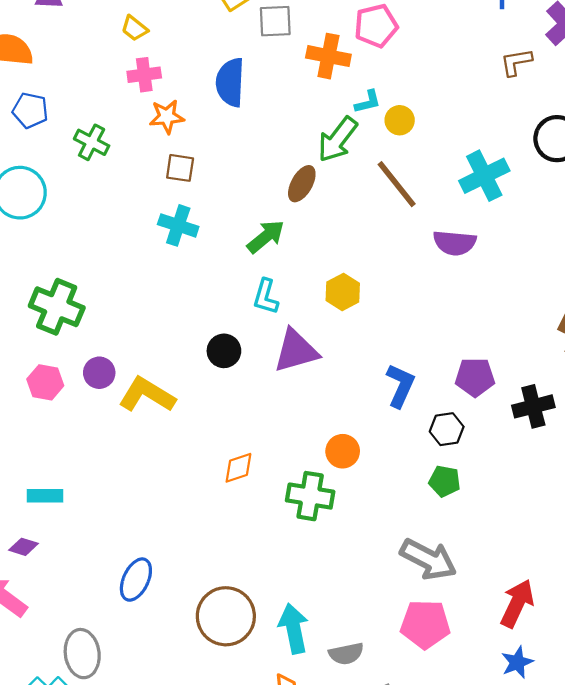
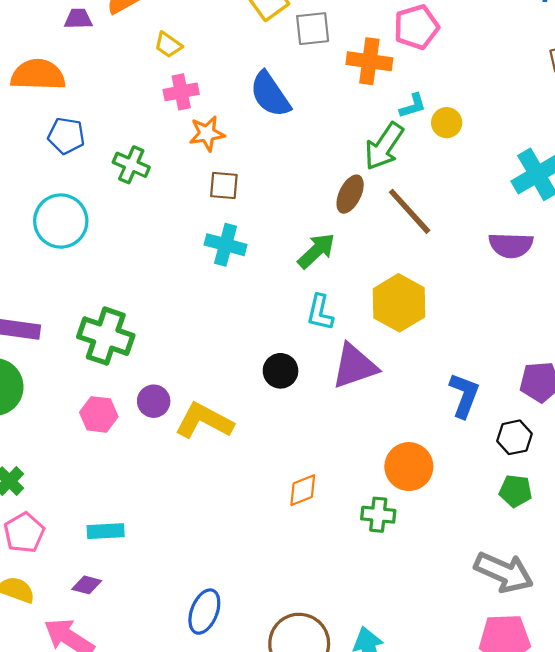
blue semicircle: (230, 82) -> (270, 94), turned -33
brown line: (397, 184) -> (410, 211), moved
yellow hexagon: (343, 292) -> (399, 303), size x1.5
orange circle: (343, 451) -> (409, 467), size x1.4
green cross: (310, 496) -> (378, 515), size x0.7

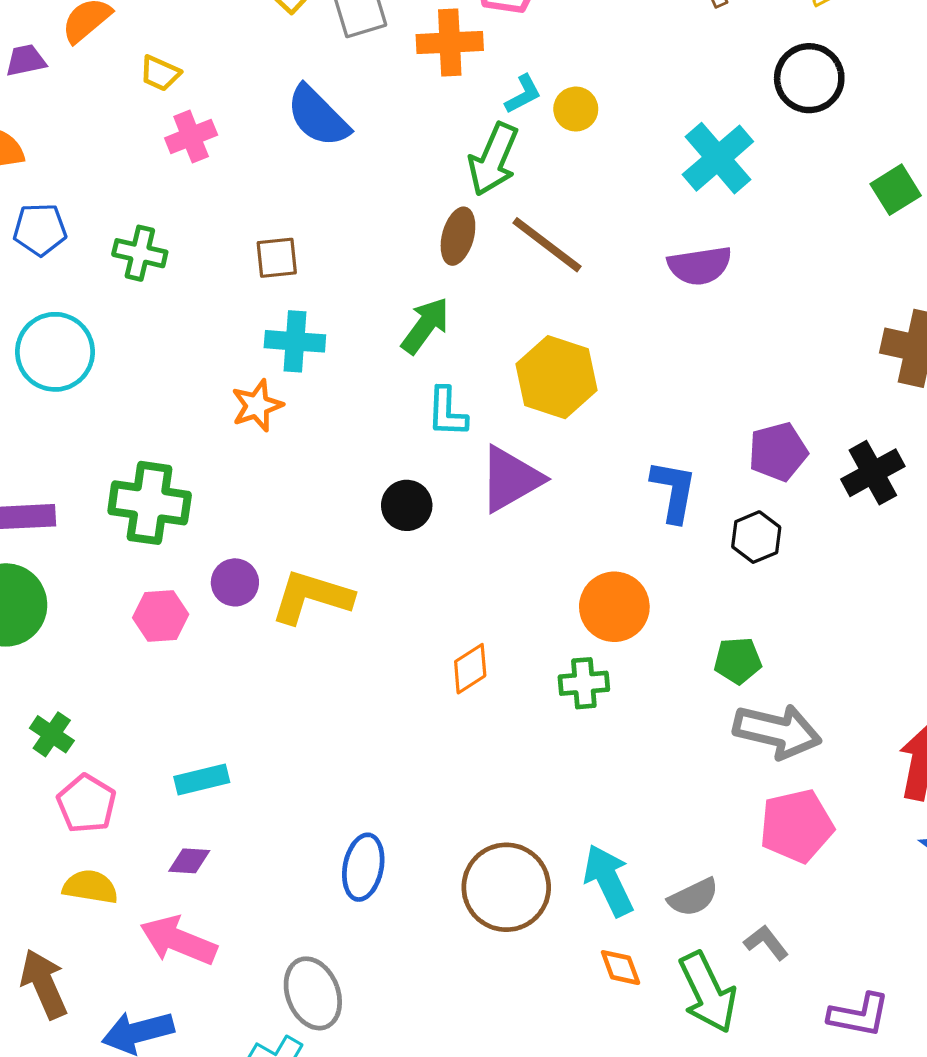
orange star: (207, 134) -> (257, 406), moved
green pentagon: (516, 491) -> (738, 661), moved

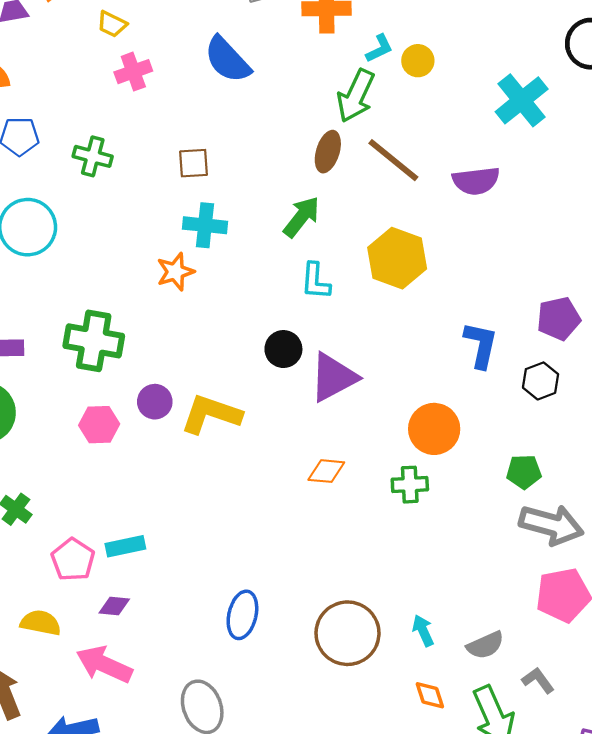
purple semicircle: (700, 266) -> (476, 181), moved
purple triangle: (510, 479) -> (333, 377), moved
orange diamond: (470, 669) -> (326, 471), turned 36
pink pentagon: (87, 804) -> (73, 560), moved
cyan arrow: (608, 880) -> (423, 631), size x0.6

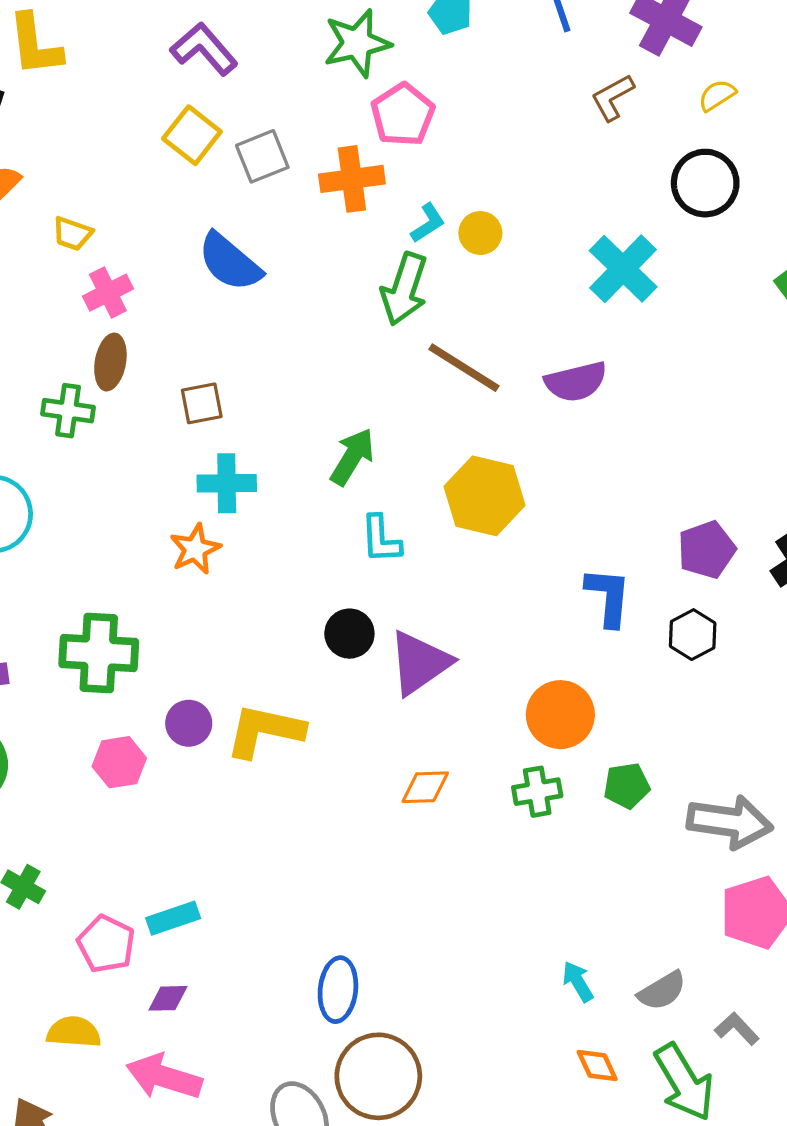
brown ellipse: (328, 152) -> (110, 362), moved
green pentagon: (524, 472) -> (627, 786), moved
brown circle: (347, 633) -> (378, 1076), moved

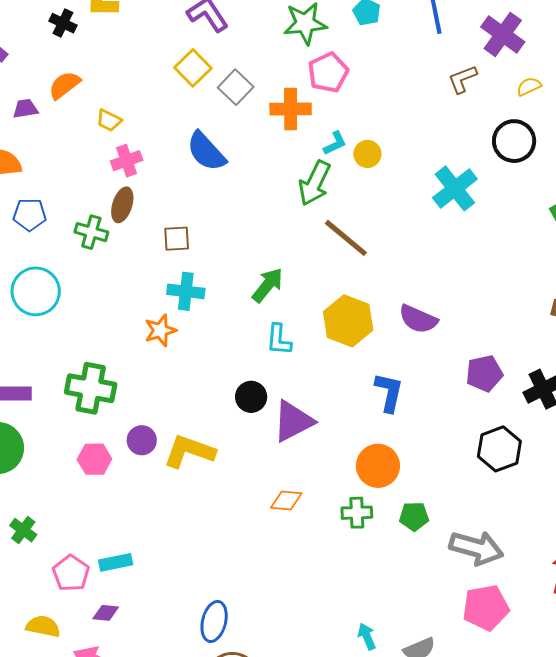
gray square: (262, 156) -> (236, 87), turned -32
purple semicircle: (576, 382) -> (418, 319), moved, turned 30
blue L-shape: (608, 597) -> (389, 392), moved
black hexagon: (693, 635) -> (499, 449), moved, size x1.4

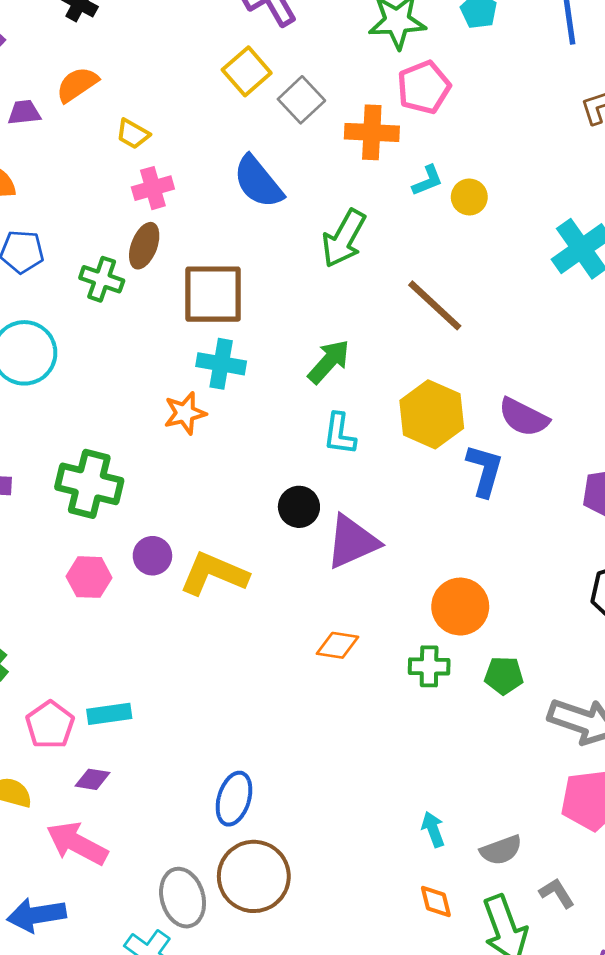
green arrow: (315, 183) -> (344, 238), moved
brown square: (177, 239) -> (213, 294), size x1.8
blue L-shape: (389, 392) -> (485, 470), moved

